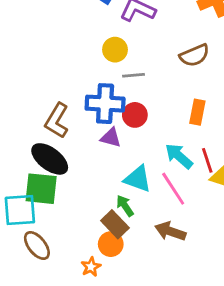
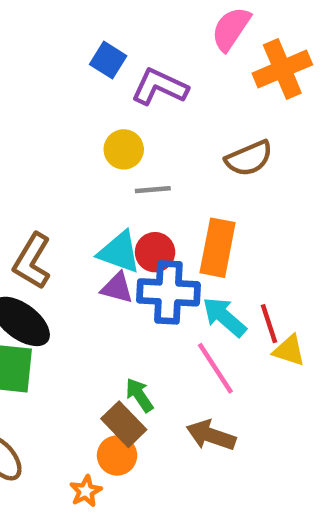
blue cross: (105, 104) -> (168, 292), moved
orange rectangle: (197, 112) -> (218, 248), moved, size x1.4
cyan triangle: (138, 179) -> (119, 252), moved

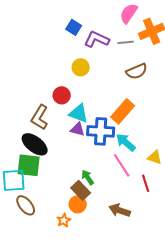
gray line: (153, 190) -> (126, 42), moved
orange rectangle: (218, 248) -> (123, 111), turned 30
red circle: (155, 252) -> (62, 95), moved
red line: (269, 324) -> (146, 183), moved
brown arrow: (211, 435) -> (120, 210), moved

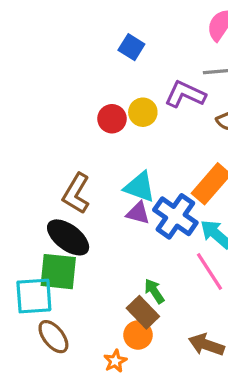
purple L-shape: (97, 39) -> (185, 94), moved
red circle: (62, 95) -> (112, 119), moved
blue cross: (101, 131) -> (175, 216), turned 32

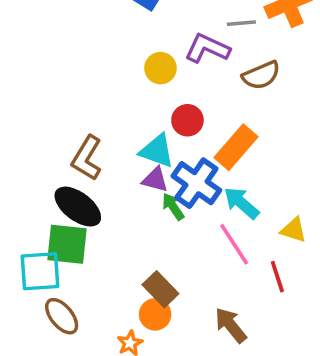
red circle: (112, 119) -> (187, 120), moved
green arrow: (154, 291) -> (173, 207), moved
brown arrow: (206, 345) -> (231, 325), turned 32

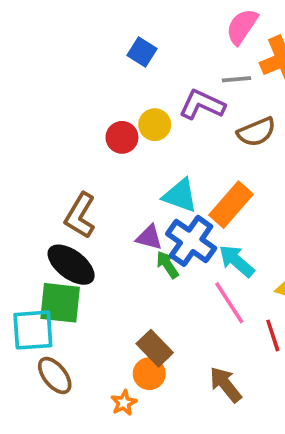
red circle: (187, 120) -> (122, 137), moved
cyan triangle: (157, 151) -> (180, 196), moved

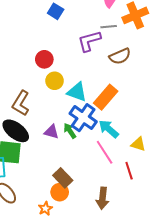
purple L-shape: (202, 105) -> (89, 41), turned -40
yellow circle: (155, 125) -> (55, 81), moved
purple triangle: (149, 237) -> (51, 132), moved
brown arrow: (226, 385) -> (103, 198), turned -135

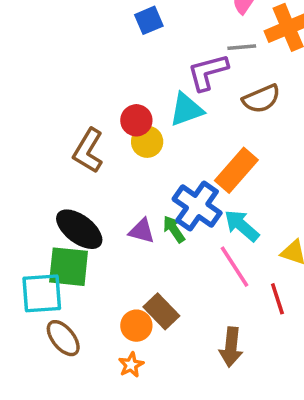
blue square: (56, 11) -> (149, 20), turned 35
red circle: (44, 59) -> (136, 120), moved
cyan triangle: (77, 92) -> (186, 110), moved, turned -40
brown L-shape: (21, 103) -> (88, 151), moved
orange circle: (60, 192) -> (136, 326), moved

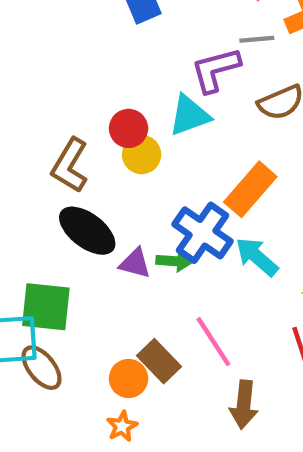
black ellipse: (79, 229) -> (87, 231), moved
green arrow: (174, 229) -> (174, 261), turned 128
pink line: (235, 267) -> (213, 342), moved
brown ellipse: (63, 338) -> (42, 368), moved

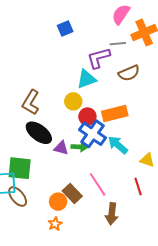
red circle: (129, 128) -> (87, 117), moved
yellow circle: (142, 155) -> (73, 101), moved
orange rectangle: (250, 189) -> (115, 114), turned 35

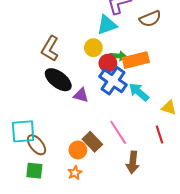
green arrow: (79, 147) -> (118, 56), moved
green square: (20, 168) -> (34, 171), moved, size x0.7

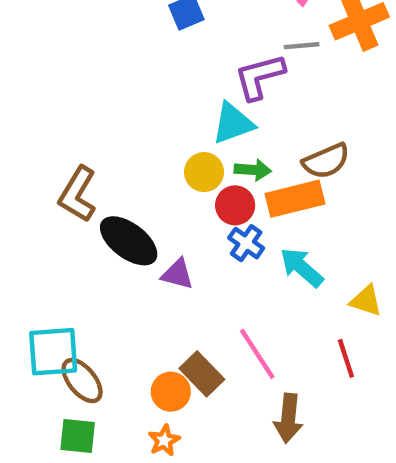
brown semicircle: (150, 19) -> (326, 161), moved
brown L-shape: (50, 49) -> (78, 194), moved
green arrow: (118, 56) -> (253, 170), moved
blue cross: (113, 81) -> (246, 243), size x0.6

